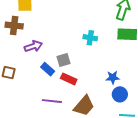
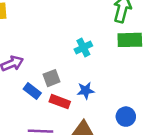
cyan cross: (90, 38) -> (83, 48), turned -32
blue star: (113, 77) -> (86, 91), moved

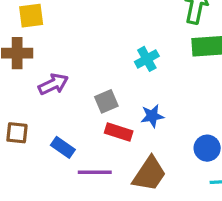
blue rectangle: (32, 91) -> (63, 147), moved

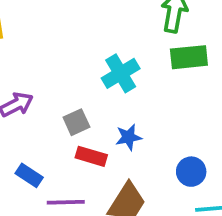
cyan cross: (147, 59) -> (121, 73), size x1.4

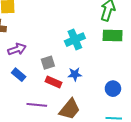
blue circle: (191, 172) -> (113, 89), moved
blue rectangle: (29, 175) -> (19, 75), moved

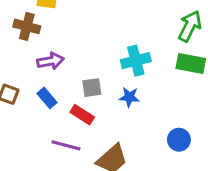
blue star: (75, 74) -> (129, 97), moved
red rectangle: (54, 82) -> (82, 115), moved

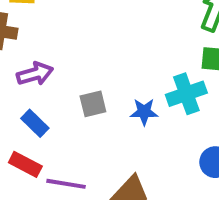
cyan cross: (136, 61) -> (186, 94), moved
red rectangle: (82, 115) -> (25, 164), moved

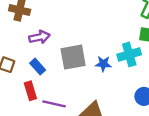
gray square: (93, 104) -> (73, 57), size x1.6
red rectangle: (25, 164) -> (30, 91), turned 42

